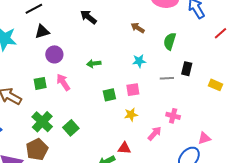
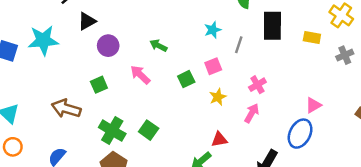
green arrow: (94, 64) -> (158, 46), turned 48
black rectangle: (187, 69) -> (272, 26), size x1.6
gray line: (167, 78) -> (239, 45), moved, turned -56
pink arrow: (63, 82) -> (140, 75), moved
pink cross: (173, 116) -> (257, 85), moved, turned -32

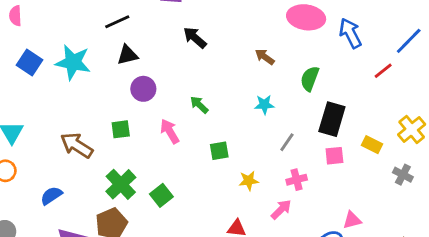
gray line: (239, 45) -> (287, 142), moved
gray cross: (345, 55) -> (403, 175), turned 35
pink square: (213, 66) -> (334, 156), moved

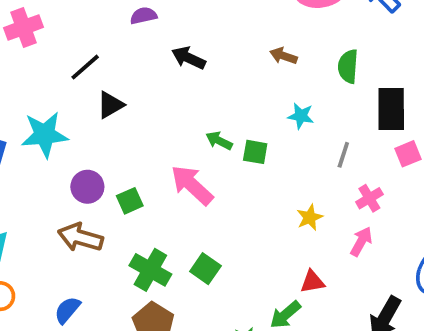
purple circle: (143, 89) -> (87, 187), moved
cyan star: (264, 105) -> (301, 116), turned 30
pink arrow: (170, 131) -> (192, 185), size x1.4
green square: (219, 151) -> (255, 152), moved, turned 36

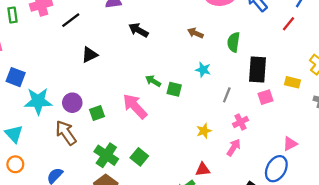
black line: (85, 67) -> (71, 20), moved
cyan star: (45, 135) -> (38, 101), moved
brown arrow: (80, 237) -> (66, 133), turned 35

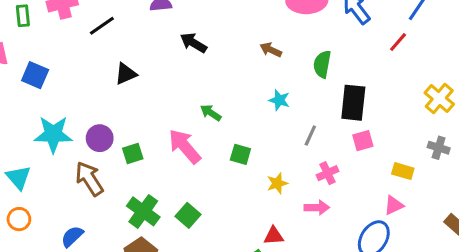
blue square: (16, 77) -> (35, 75), moved
yellow rectangle: (293, 82) -> (403, 171), moved
green square: (174, 89) -> (240, 154), moved
pink arrow: (234, 147) -> (317, 208), turned 54

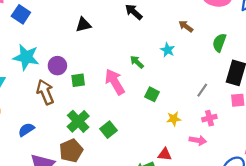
cyan star: (279, 100) -> (168, 50), moved

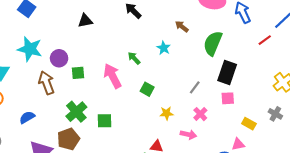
green semicircle: (219, 43) -> (213, 43), size x1.4
pink cross: (209, 118) -> (200, 114), turned -32
green square: (108, 130) -> (105, 121), turned 35

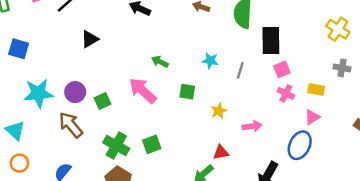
cyan star: (164, 48) -> (210, 61), moved
pink cross: (200, 114) -> (286, 93), moved

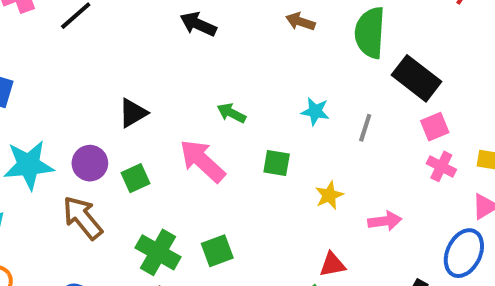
black triangle: (90, 39) -> (133, 113), moved
black rectangle: (271, 41) -> (416, 78), turned -52

